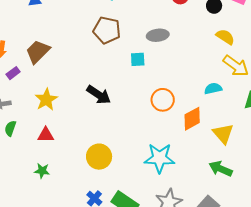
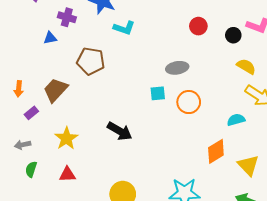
brown pentagon: (107, 30) -> (91, 61), moved
orange circle: (163, 100) -> (189, 102), moved

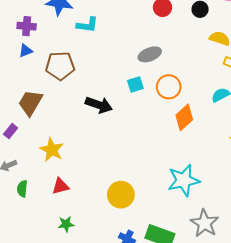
blue triangle: (50, 38) -> (26, 51), moved
black arrow: (120, 131) -> (99, 105), moved
orange diamond: (216, 151) -> (184, 117), moved

